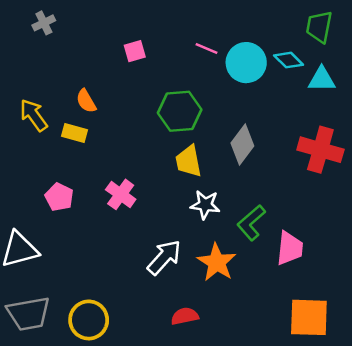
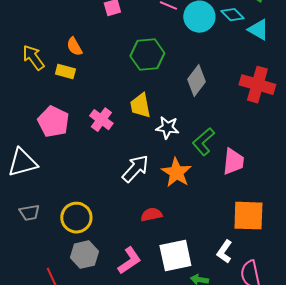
cyan triangle: (322, 79) -> (258, 30), turned 30
yellow trapezoid: (189, 161) -> (140, 106), moved
pink pentagon: (59, 197) -> (53, 122), size x1.4
gray trapezoid: (28, 314) -> (29, 213), size x0.6

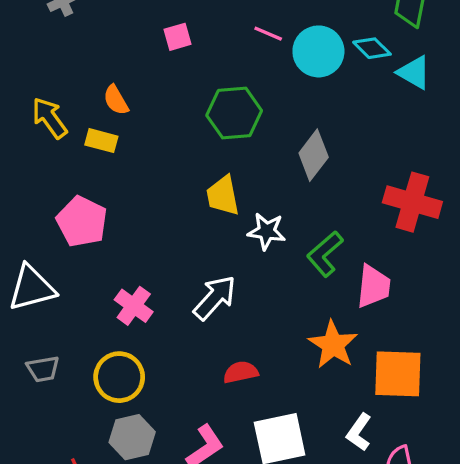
red cross: (257, 85) -> (412, 202), moved
pink cross: (101, 120) -> (134, 306), moved
orange star: (176, 173) -> (333, 345), moved

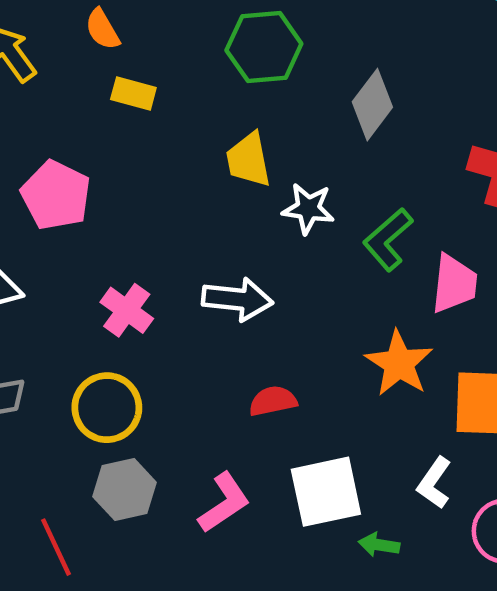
yellow rectangle: (101, 141) -> (133, 93), moved
white arrow: (215, 298) -> (237, 299), turned 54

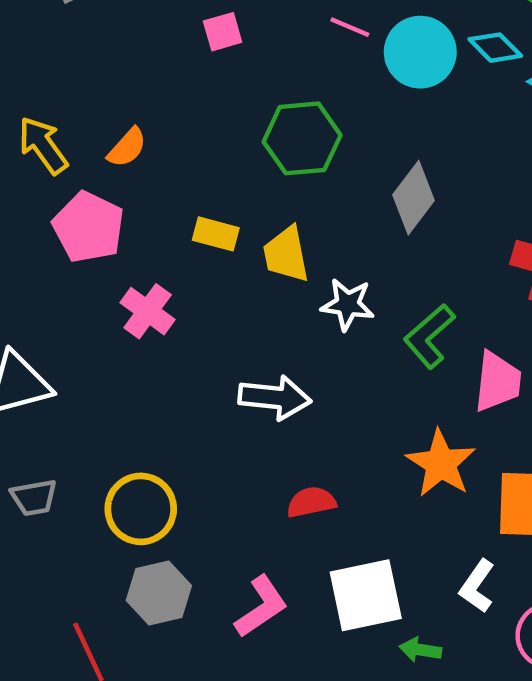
orange semicircle: (102, 29) -> (127, 148), moved, turned -108
yellow rectangle: (133, 93) -> (216, 234), moved
pink pentagon: (56, 195) -> (88, 227), moved
pink cross: (127, 310) -> (148, 311), moved

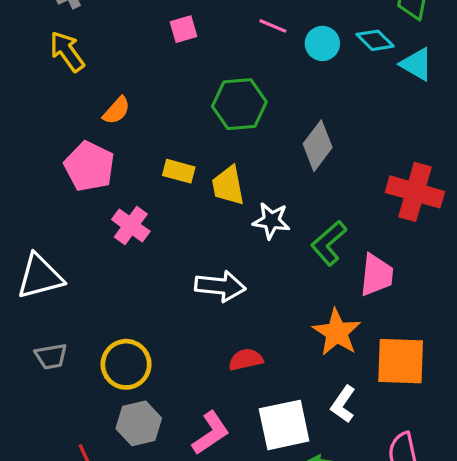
cyan circle: (420, 52) -> (322, 43), size x0.7
yellow arrow: (43, 145) -> (67, 51), moved
white L-shape: (477, 586) -> (343, 404), moved

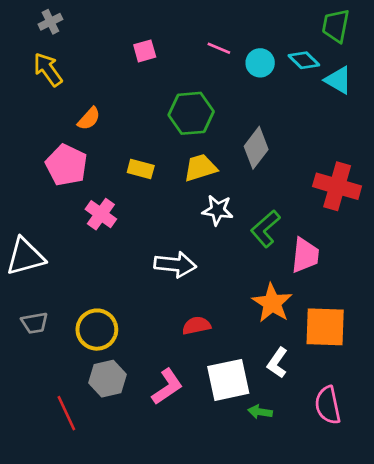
yellow trapezoid: (228, 186) -> (200, 168), moved, turned 84

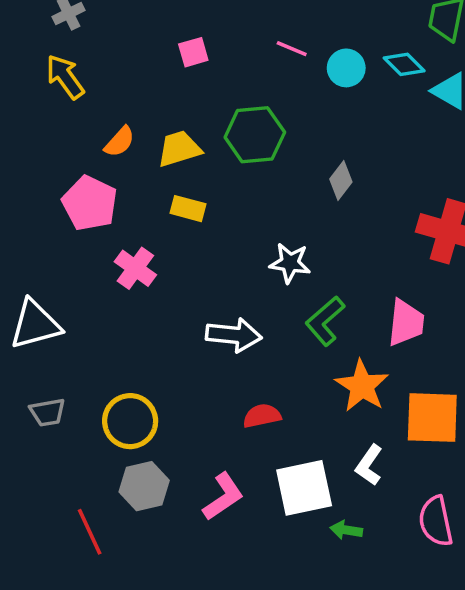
gray diamond: (256, 148) -> (341, 180), size x0.7
yellow trapezoid: (200, 168) -> (179, 149), moved
green L-shape: (265, 229) -> (325, 321), moved

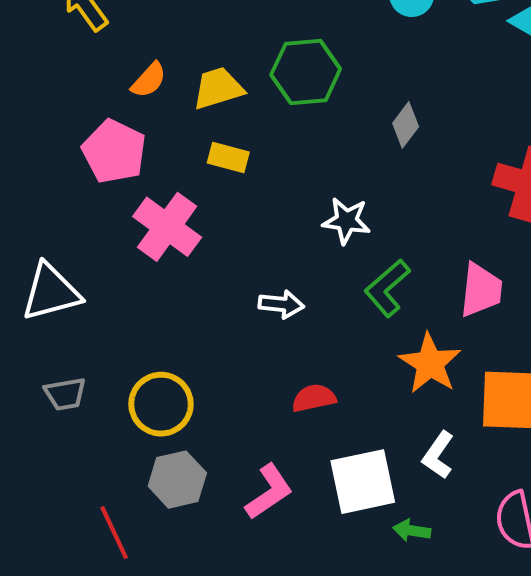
pink cross: (135, 268) -> (167, 227), size x1.4
white arrow: (234, 335) -> (281, 304), size x0.7

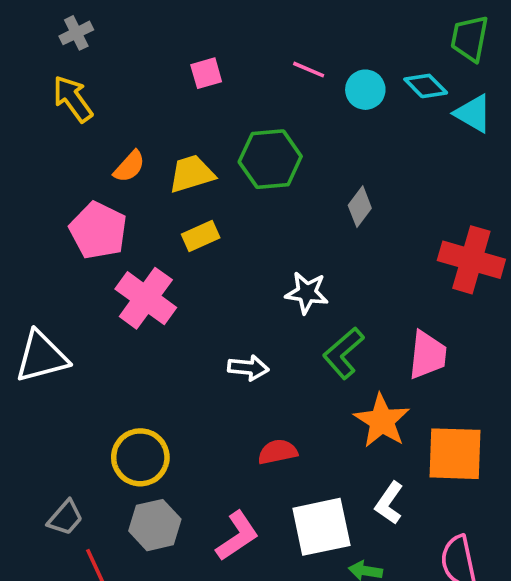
yellow rectangle: (228, 158) -> (201, 236), turned -39
gray trapezoid: (65, 394) -> (65, 518), moved, turned -39

